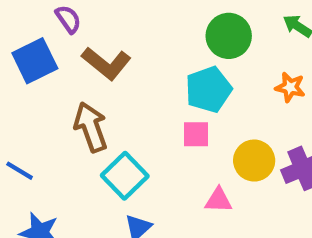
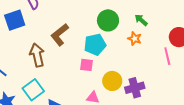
brown L-shape: (106, 63) -> (60, 35), moved, turned 95
orange star: (290, 87) -> (135, 39), moved
cyan square: (125, 176) -> (33, 90), moved

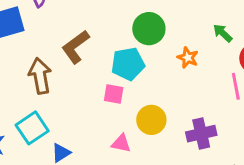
green arrow: (141, 20) -> (223, 33), moved
purple cross: (135, 88) -> (201, 134), moved

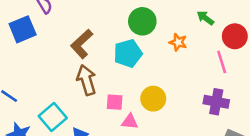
brown arrow: (40, 76) -> (86, 80), moved
pink square: (114, 94) -> (115, 102), moved
purple cross: (201, 134) -> (216, 102), moved, turned 30

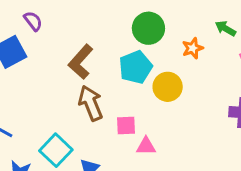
green arrow: (205, 18) -> (225, 28), moved
orange star: (178, 42) -> (193, 48), turned -30
yellow circle: (153, 99) -> (168, 87), moved

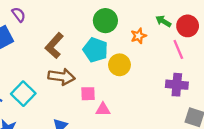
cyan pentagon: (136, 67) -> (95, 50), turned -30
brown arrow: (91, 103) -> (62, 77), turned 120
cyan square: (56, 150) -> (23, 94), moved

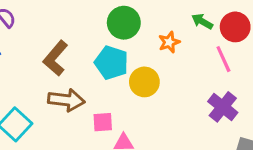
purple cross: (177, 85) -> (223, 107), turned 35

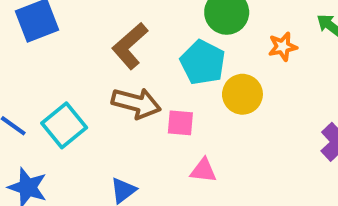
pink square: (103, 122) -> (180, 123), moved

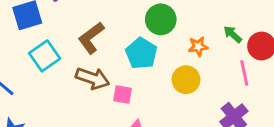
yellow circle: (242, 94) -> (186, 80), moved
cyan square: (64, 125) -> (45, 56), moved

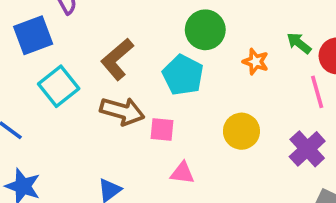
orange star: (198, 46) -> (256, 62), turned 30
yellow circle: (186, 80) -> (241, 131), moved

